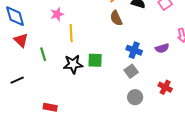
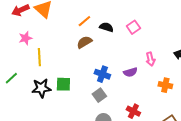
brown semicircle: (116, 18) -> (84, 42), turned 84
green line: (43, 54) -> (11, 78), turned 64

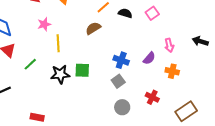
brown semicircle: (84, 42) -> (93, 28), moved
purple semicircle: (130, 72) -> (149, 58), turned -32
orange cross: (165, 85) -> (172, 71), moved

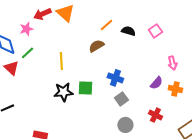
pink star: (44, 24) -> (26, 29), moved
purple semicircle: (149, 58) -> (156, 83), moved
blue cross: (121, 60) -> (115, 78), moved
green line: (30, 64) -> (27, 53), moved

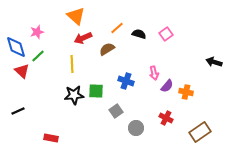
red arrow: (42, 14) -> (83, 38), moved
pink arrow: (172, 63) -> (154, 73), moved
gray square: (121, 99) -> (116, 111), moved

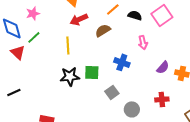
pink square: (166, 34) -> (162, 15), size x1.5
pink arrow: (154, 73) -> (143, 42), moved
red cross: (166, 118) -> (162, 99), turned -32

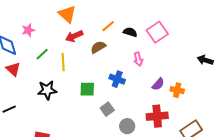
green line: (34, 37) -> (42, 54), moved
black star: (70, 76) -> (47, 90), moved
red cross: (162, 99) -> (157, 116), size x1.5

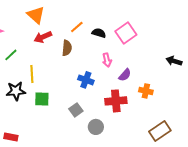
brown semicircle: (98, 47) -> (67, 48), turned 126
yellow line: (63, 62) -> (32, 74), moved
purple semicircle: (158, 84) -> (125, 75), moved
green square: (87, 89) -> (42, 99), moved
red cross: (157, 116) -> (116, 101), moved

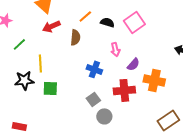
orange cross: (146, 91) -> (154, 80), size x1.5
gray square: (76, 110) -> (93, 99), moved

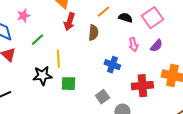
red arrow: (51, 26) -> (69, 22), turned -48
purple semicircle: (133, 64) -> (156, 46), moved
gray square: (93, 99) -> (102, 97), moved

